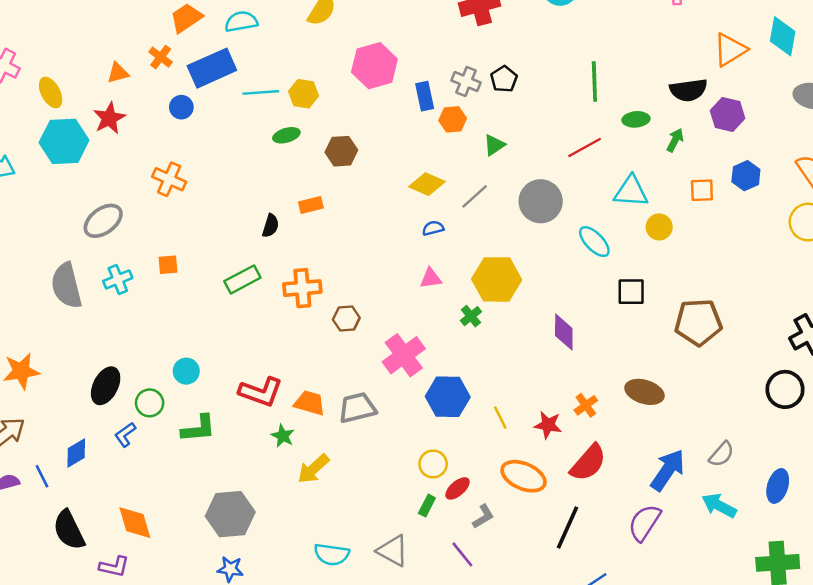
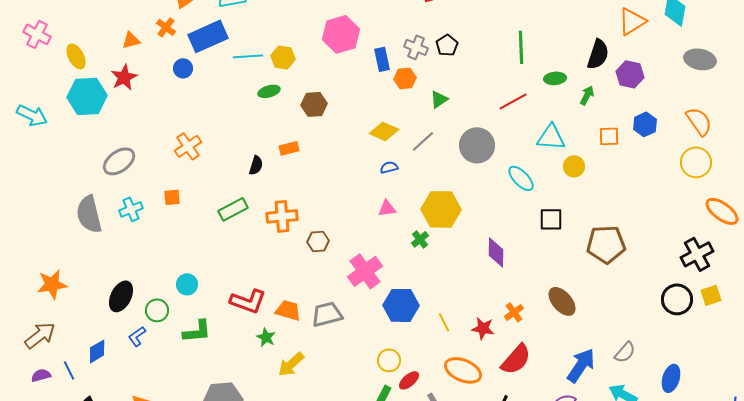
black semicircle: (688, 90) -> (598, 54), turned -64
orange cross: (169, 179) -> (188, 146), moved, turned 32
brown ellipse: (644, 392) -> (562, 301), turned 32

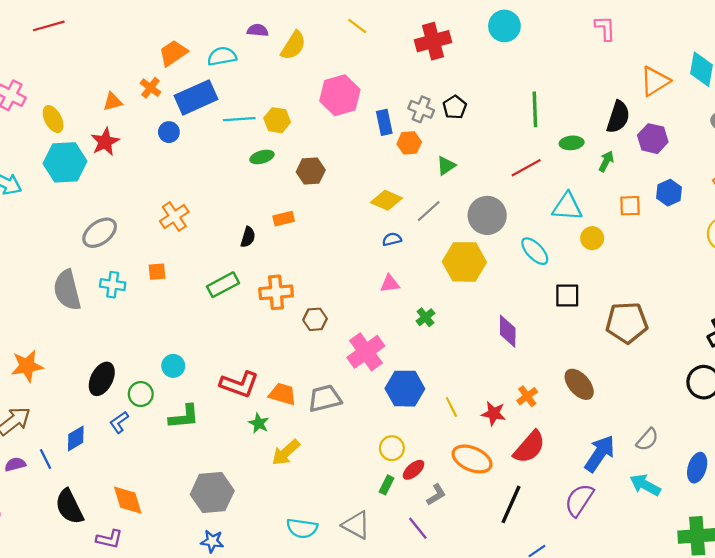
cyan cross: (131, 209) -> (113, 285), turned 30
yellow hexagon: (441, 209) -> (464, 262), moved

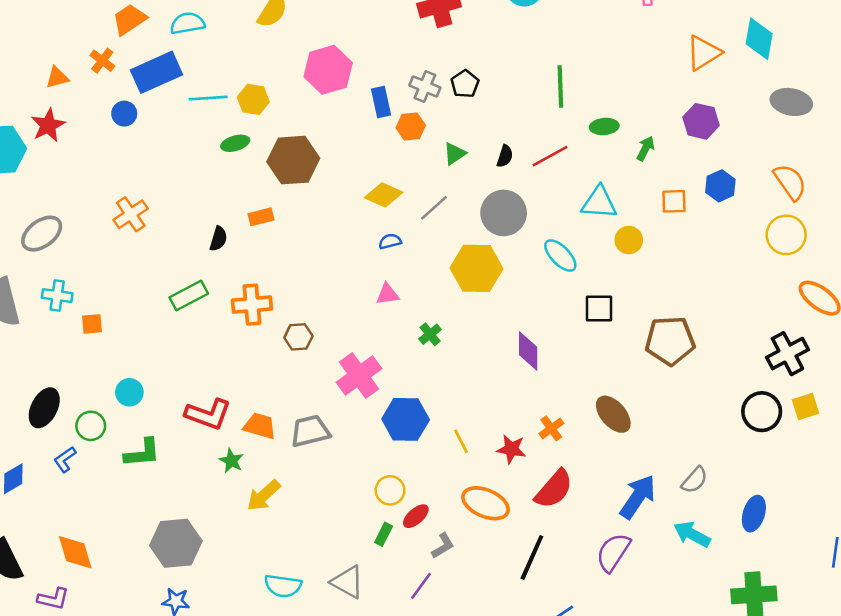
black semicircle: (618, 117) -> (505, 156), moved, size x0.6
brown hexagon: (311, 171) -> (293, 160), size x1.5
orange square: (157, 272) -> (92, 324), moved
purple line: (418, 528) -> (421, 586), turned 75

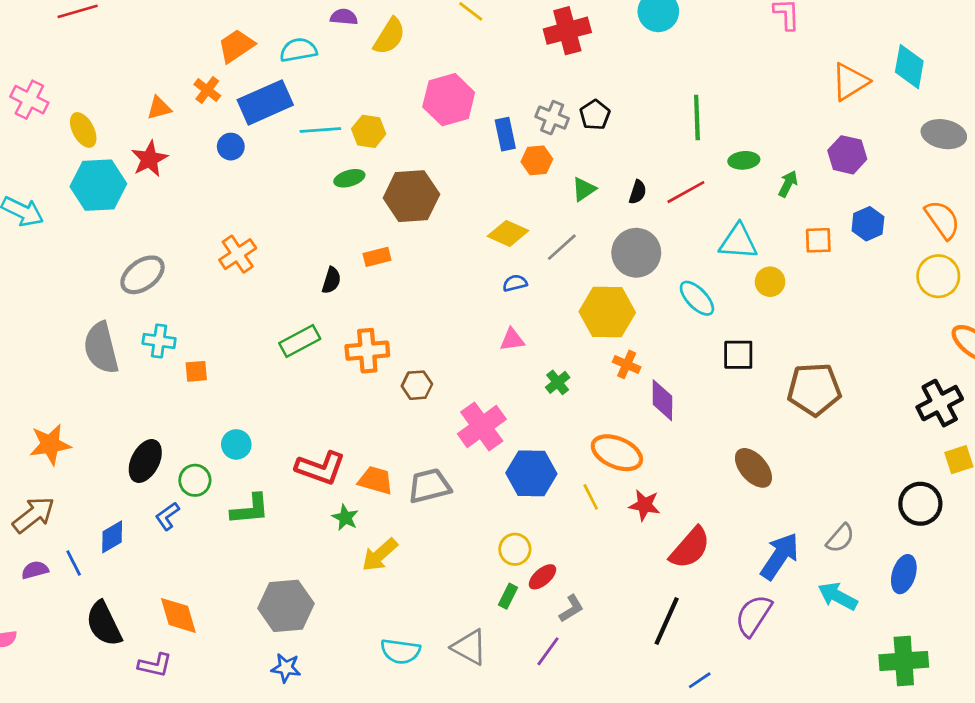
black circle: (762, 412) -> (920, 504), moved
orange cross: (551, 428) -> (627, 364), moved, turned -30
orange ellipse: (486, 503) -> (617, 453), moved

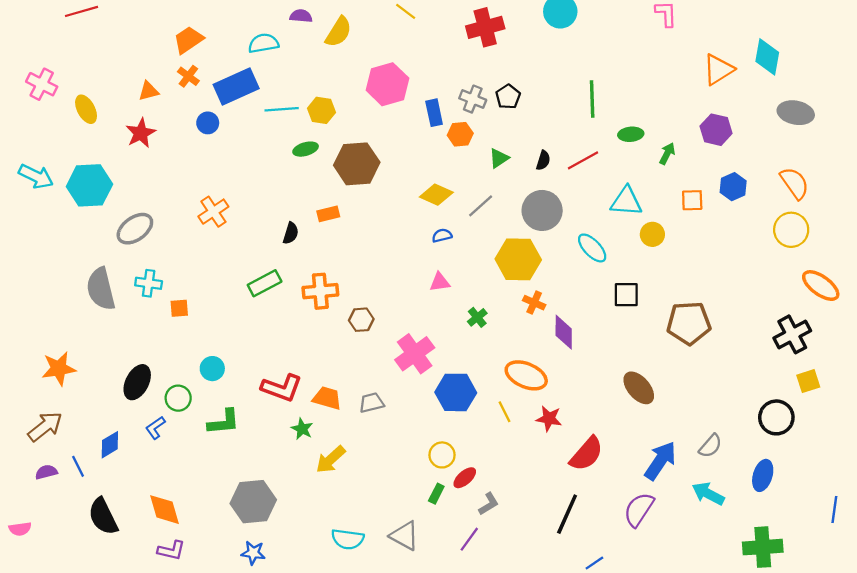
orange trapezoid: (236, 46) -> (188, 40), moved
cyan hexagon: (98, 185) -> (89, 185), moved
gray trapezoid: (429, 486) -> (371, 403), size x0.7
purple L-shape: (155, 665) -> (171, 551), moved

